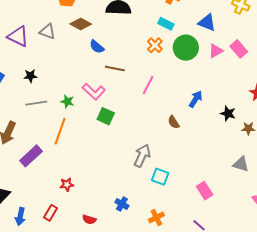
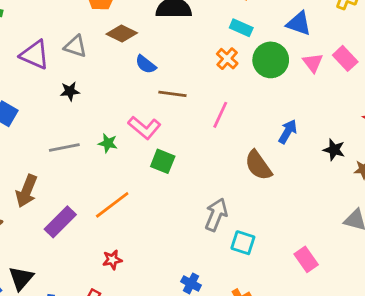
pink triangle: (216, 51) -> (313, 63), turned -35
black star: (30, 76) -> (70, 91), moved
brown semicircle: (174, 122) -> (258, 165), size x1.6
orange line: (60, 131) -> (112, 205), moved, turned 36

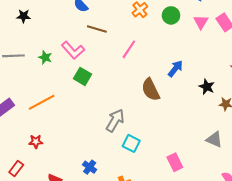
green circle: (271, 60) -> (171, 15), size x0.7

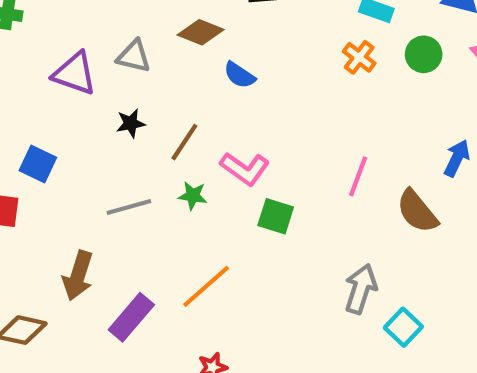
brown line: (97, 29) -> (184, 142), moved, turned -60
pink line: (129, 49) -> (358, 176), moved
cyan square: (131, 143) -> (403, 327), turned 30

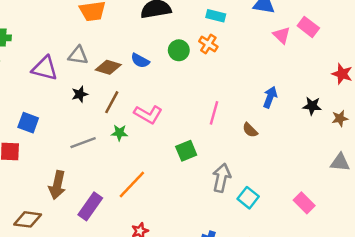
brown diamond: (201, 32) -> (108, 67), moved
green circle: (424, 54) -> (179, 50), moved
brown semicircle: (417, 211) -> (250, 130), size x0.6
green square: (276, 216) -> (186, 151), moved, turned -35

